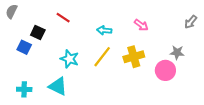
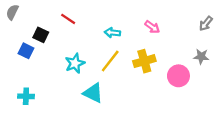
gray star: (177, 52) -> (201, 56), moved
cyan star: (69, 59) -> (75, 63), turned 30
cyan triangle: (58, 86) -> (93, 93), moved

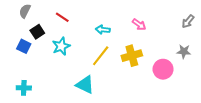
gray semicircle: (12, 12) -> (25, 11), moved
black square: (41, 35) -> (37, 32), turned 32
cyan star: (75, 63) -> (61, 46), moved

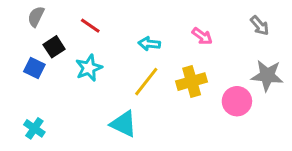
gray arrow: (188, 21) -> (260, 26), moved, turned -80
gray star: (184, 52) -> (267, 76), size x1.5
cyan cross: (24, 88) -> (34, 128), turned 32

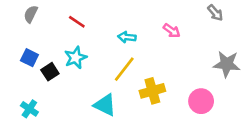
gray arrow: (260, 26) -> (215, 13), moved
black square: (54, 47) -> (50, 72), moved
yellow cross: (192, 82) -> (152, 91), moved
pink circle: (237, 101) -> (201, 101), moved

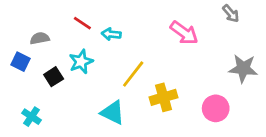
gray semicircle: (31, 14) -> (40, 38), moved, turned 54
pink arrow: (172, 31) -> (184, 33), size x1.5
cyan arrow: (127, 37) -> (111, 34), moved
blue square: (29, 58) -> (21, 62), moved

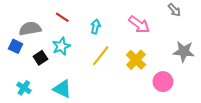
cyan arrow: (111, 34) -> (95, 27), moved, turned 96
gray semicircle: (40, 38) -> (30, 29), size x1.5
yellow cross: (163, 97) -> (136, 60), moved, turned -30
cyan triangle: (113, 112) -> (62, 89), moved

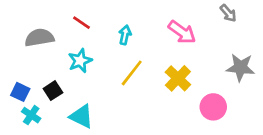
blue square: (16, 46) -> (20, 92), moved
black square: (40, 58) -> (53, 91), moved

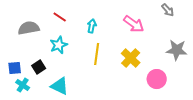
yellow line: (132, 73) -> (97, 54), turned -30
blue square: (20, 92) -> (15, 68), turned -32

